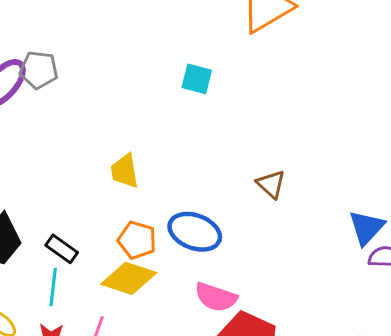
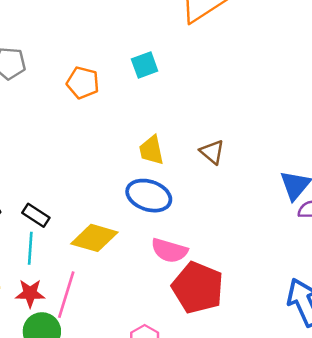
cyan square: (197, 79) -> (145, 65), turned -32
yellow trapezoid: (125, 171) -> (151, 150), moved
orange pentagon: (137, 240) -> (83, 83), moved

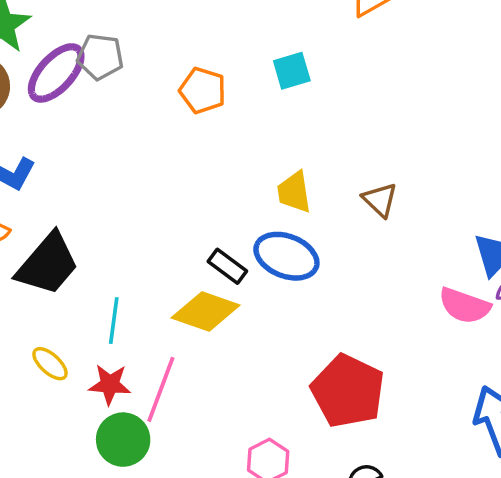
black rectangle: (36, 215) -> (227, 266), moved
pink semicircle: (169, 251) -> (465, 306), moved

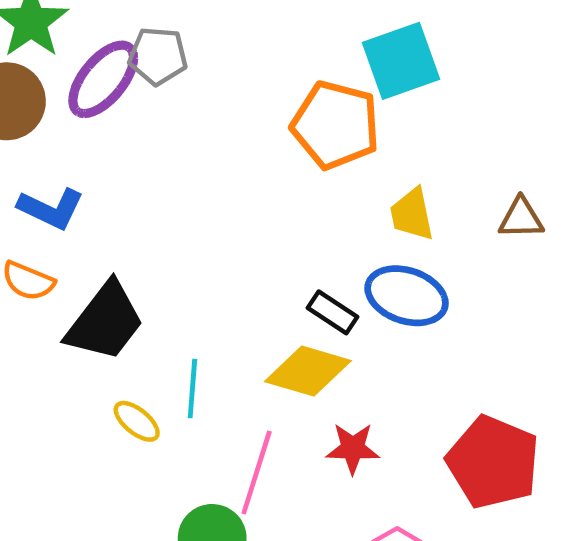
cyan square: (292, 71) -> (401, 61), size x1.6
orange pentagon: (203, 90) -> (336, 125), moved, size x1.5
brown triangle: (380, 200) -> (521, 218), turned -42
yellow ellipse: (50, 364) -> (137, 421), moved
red star: (110, 384) -> (353, 448), moved

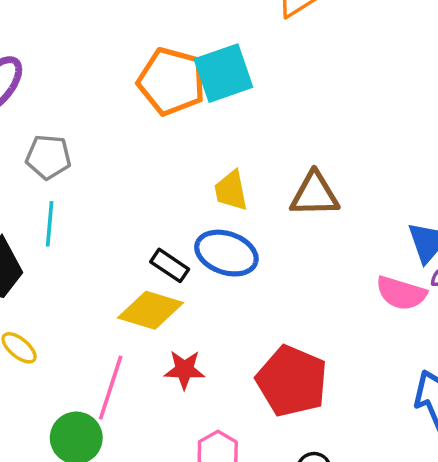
gray pentagon: (158, 56) -> (48, 157), moved
orange pentagon: (336, 125) -> (171, 81), moved
brown triangle: (521, 218) -> (315, 194), size x1.4
cyan line: (192, 389) -> (50, 224), moved

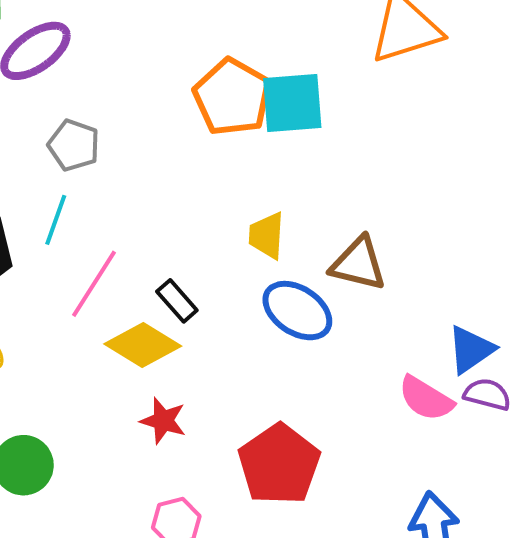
blue ellipse: (226, 253) -> (297, 311), moved
pink line: (111, 388) -> (94, 284), moved

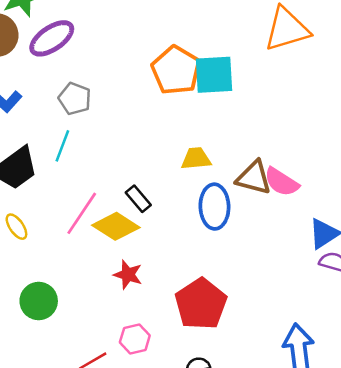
yellow trapezoid: (267, 236) -> (196, 159), turned 80
pink line: (94, 284) -> (82, 213), moved
blue ellipse: (297, 311) -> (214, 207), turned 54
pink semicircle: (426, 398) -> (281, 182), moved

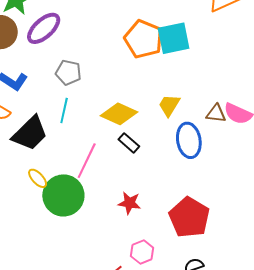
yellow trapezoid: (196, 159) -> (169, 105), turned -45
brown triangle: (254, 178) -> (216, 114), size x0.7
yellow diamond: (116, 226) -> (119, 114), moved
green circle: (39, 301) -> (63, 195), moved, size x1.4

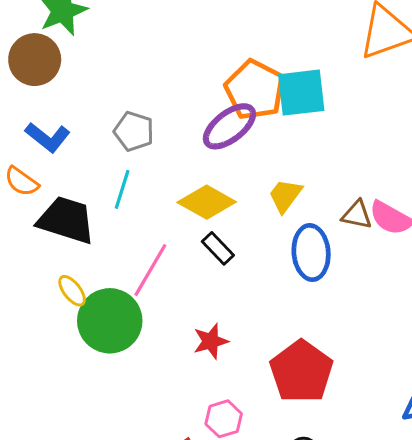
purple ellipse: (44, 28) -> (229, 126), moved
black trapezoid: (30, 133) -> (66, 220), turned -123
red star: (129, 203) -> (211, 341), turned -30

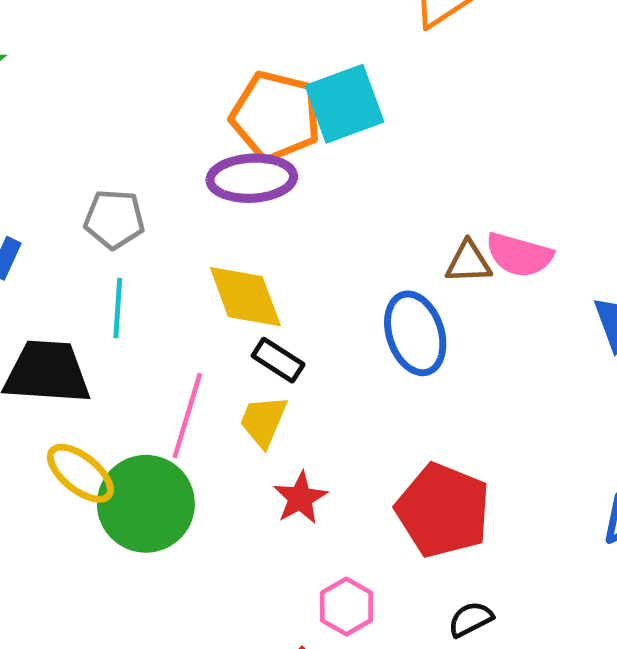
purple ellipse: (229, 126) -> (252, 178), turned 48
yellow trapezoid: (285, 196) -> (263, 421), moved
yellow diamond: (207, 202) -> (245, 297), turned 54
yellow ellipse: (72, 291) -> (80, 473), size x1.4

